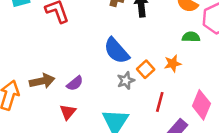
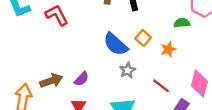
orange square: (146, 69) -> (143, 38), moved
red line: (160, 102) -> (161, 86), turned -60

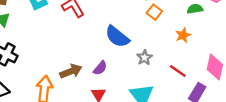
orange square: (143, 38) -> (154, 12), moved
blue semicircle: (116, 44) -> (117, 37), moved

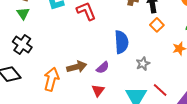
blue semicircle: (117, 37) -> (121, 42), turned -140
red line: (178, 71) -> (160, 90), moved

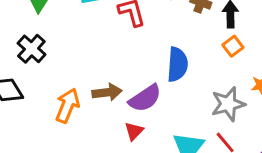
gray star: (143, 64) -> (228, 104), moved, size x1.6
purple semicircle: (103, 68) -> (145, 98), size x1.6

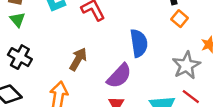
brown arrow: (107, 92) -> (78, 59), moved, turned -40

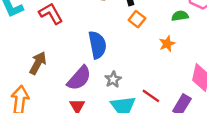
gray star: (186, 65) -> (113, 79), moved, size x0.6

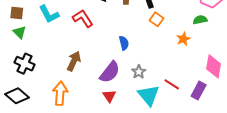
green semicircle: (180, 16) -> (200, 20), moved
blue semicircle: (97, 45) -> (124, 43), size x0.6

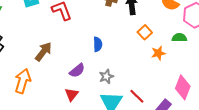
orange square: (157, 19) -> (145, 32), moved
purple semicircle: (110, 72) -> (77, 71), size x0.7

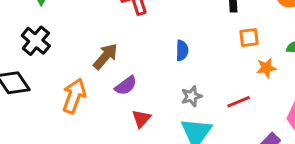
orange square: (145, 32) -> (249, 38), turned 32
purple semicircle: (77, 71) -> (126, 86), moved
red line: (137, 96) -> (239, 102), moved, turned -70

